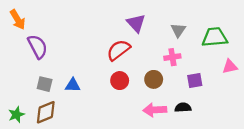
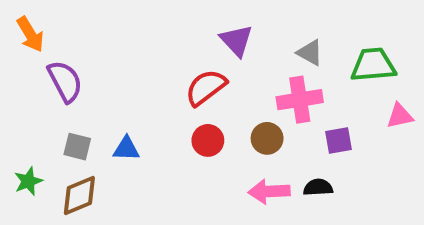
gray triangle: (178, 30) -> (310, 53), turned -35
pink cross: (172, 57) -> (300, 100), size x1.5
green star: (16, 115) -> (28, 181), moved

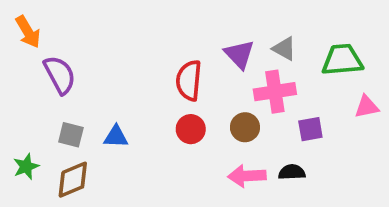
purple triangle: (236, 40) -> (239, 54), moved
red semicircle: (206, 87) -> (189, 80), turned -48

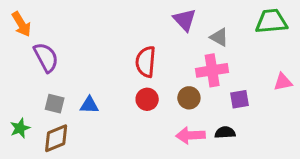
purple triangle: (239, 54) -> (185, 20), moved
green trapezoid: (342, 60) -> (271, 21), moved

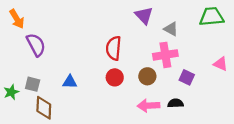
pink triangle: (283, 82) -> (221, 64), turned 35
purple square: (240, 99) -> (187, 77), turned 35
gray square: (55, 104) -> (33, 84), moved
green star: (20, 128) -> (11, 92), moved
brown diamond: (56, 138) -> (44, 108), turned -65

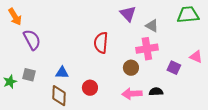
red circle: (115, 77) -> (90, 88), moved
purple square: (187, 77) -> (174, 68), moved
brown diamond: (44, 108) -> (59, 96), moved

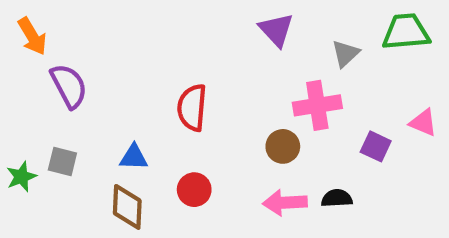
gray triangle: (152, 26) -> (345, 54), moved, turned 48
red semicircle: (101, 43) -> (192, 108), moved

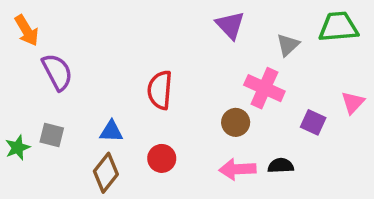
pink cross: (317, 105) -> (264, 88), turned 33
pink triangle: (423, 123) -> (353, 103), turned 50
brown diamond: (127, 207) -> (106, 173), turned 36

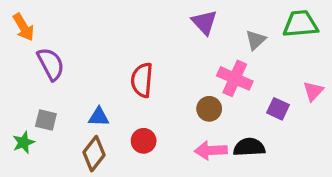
green star: (18, 148) -> (24, 142), moved
black semicircle: (281, 166) -> (249, 147), size x1.4

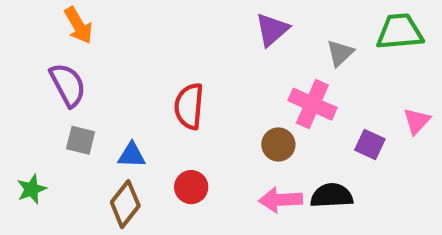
purple triangle: (204, 22) -> (272, 30), turned 32
orange arrow: (24, 27) -> (78, 25), moved
gray square: (46, 120) -> (81, 140), moved

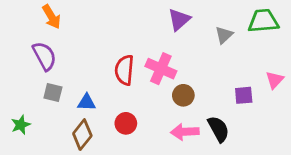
pink cross: (312, 104) -> (161, 69), moved
purple square: (370, 145) -> (244, 95), turned -30
black semicircle: (332, 196) -> (218, 129), turned 64

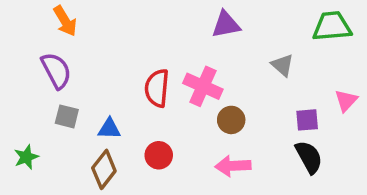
purple triangle: (179, 20) -> (226, 25), turned 30
gray triangle: (224, 35) -> (282, 65), moved, turned -36
black semicircle: (218, 129) -> (309, 157), moved

